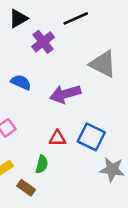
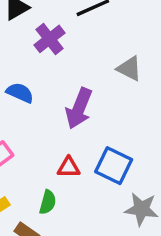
gray triangle: (103, 64) -> (129, 68), size x0.7
purple arrow: (65, 94) -> (79, 108), turned -52

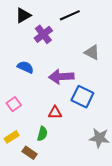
purple arrow: (79, 108) -> (61, 77), turned 65
blue square: (114, 166) -> (82, 97), moved

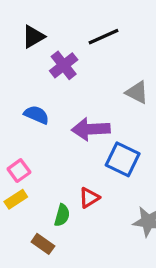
red triangle: (55, 113) -> (89, 198), moved, turned -32
yellow rectangle: (12, 137) -> (16, 199), moved

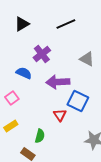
purple cross: (64, 65) -> (42, 54), moved
pink square: (19, 171) -> (12, 98), moved
red triangle: (89, 198) -> (60, 115), moved, turned -32

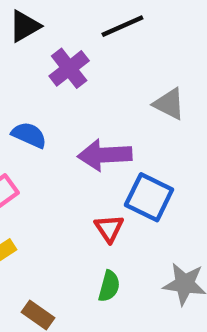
purple cross: (42, 54) -> (69, 68), moved
green semicircle: (40, 136) -> (109, 286), moved

